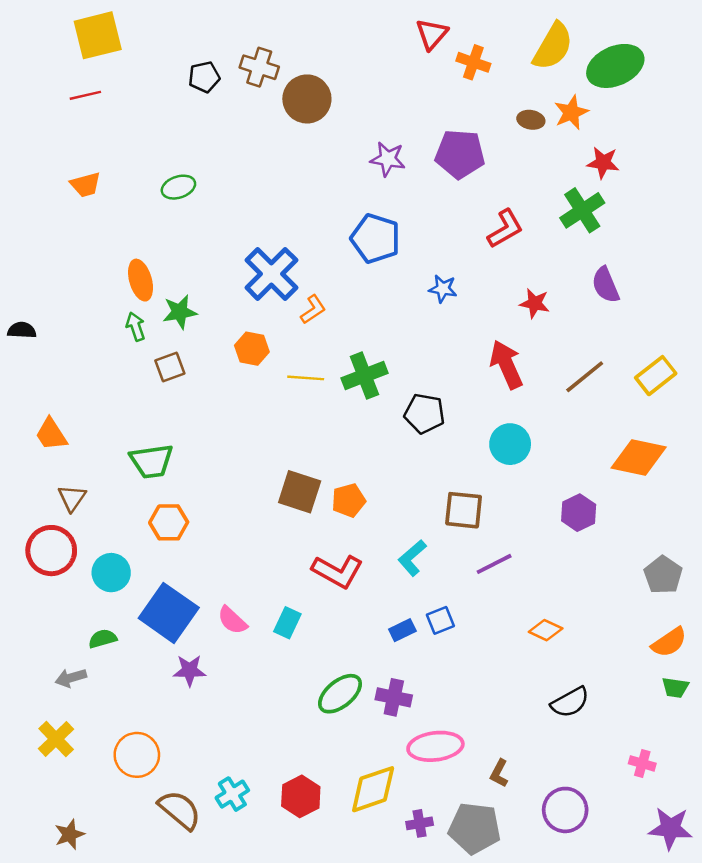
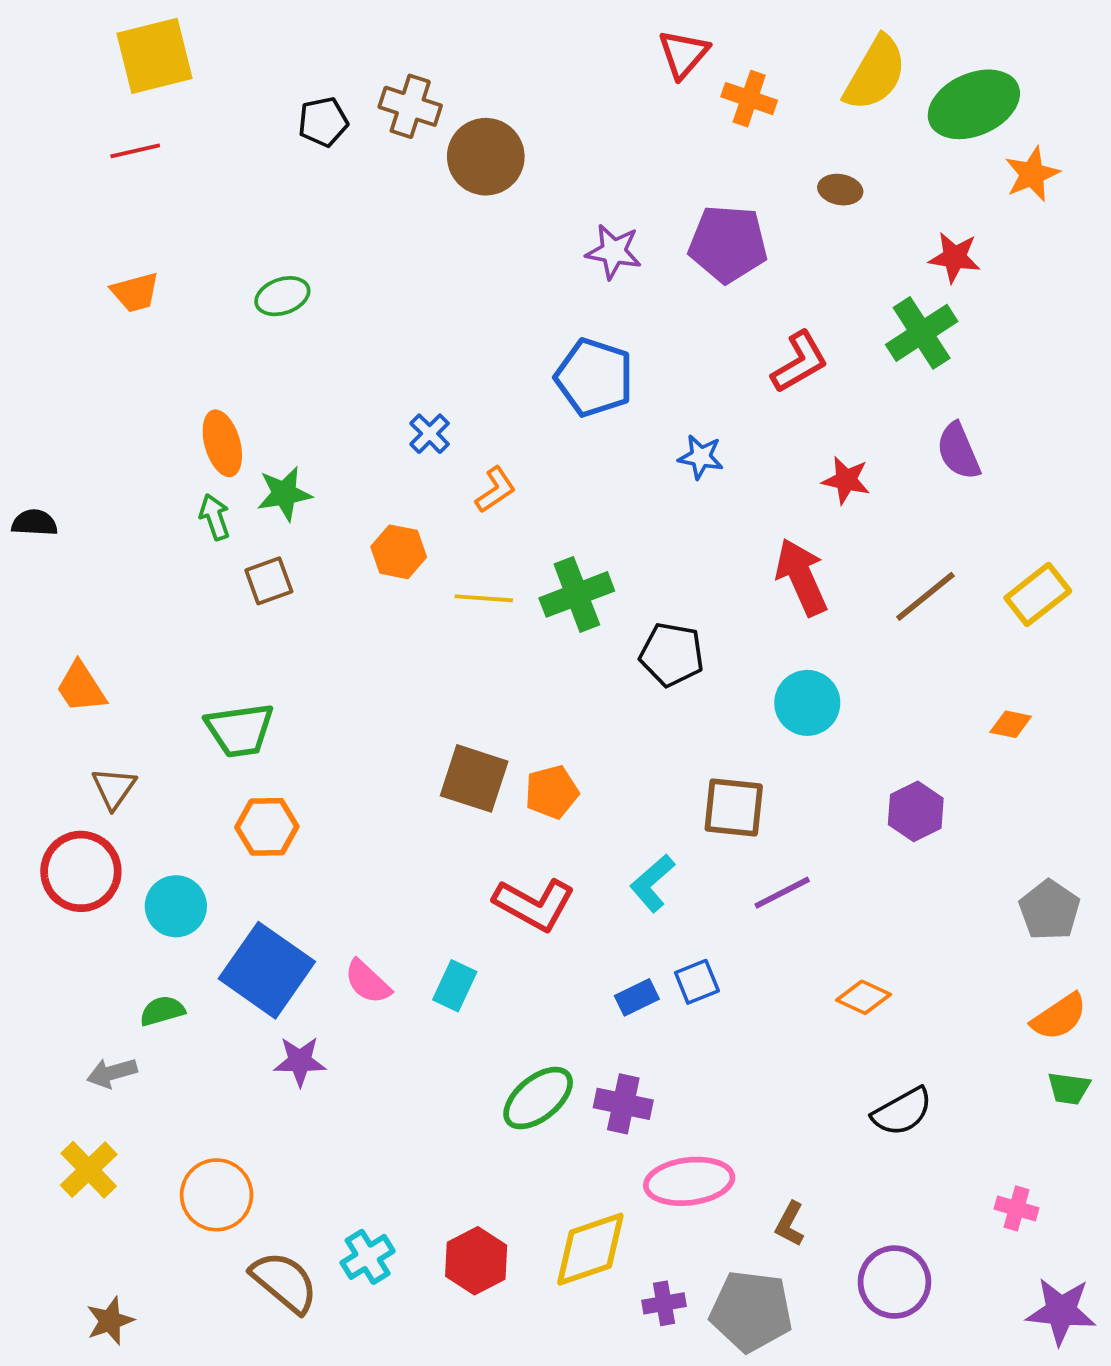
orange star: (571, 112) -> (1032, 174), moved
blue cross: (271, 274) -> (430, 434), size x0.5
orange diamond: (639, 458) -> (1011, 724), size x0.5

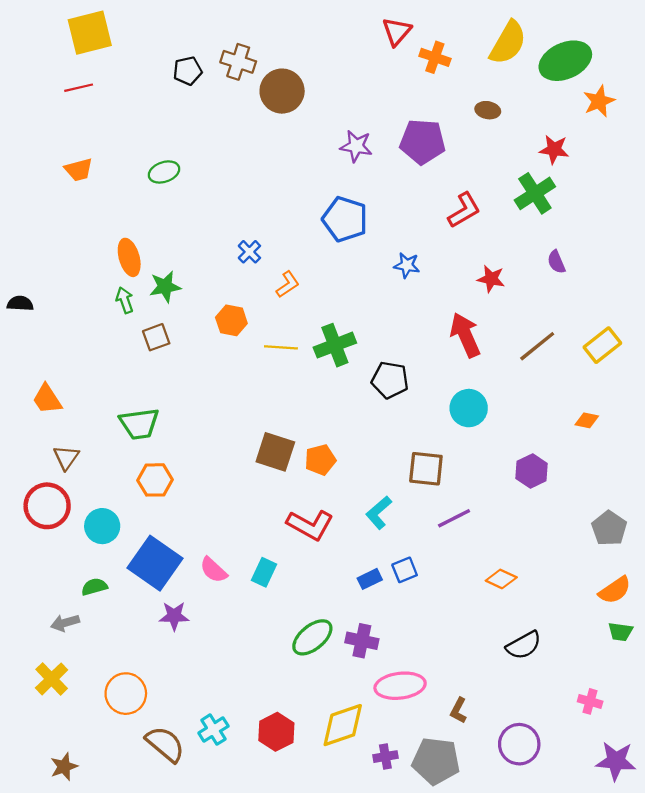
purple semicircle: (958, 451) -> (556, 262), size x0.7

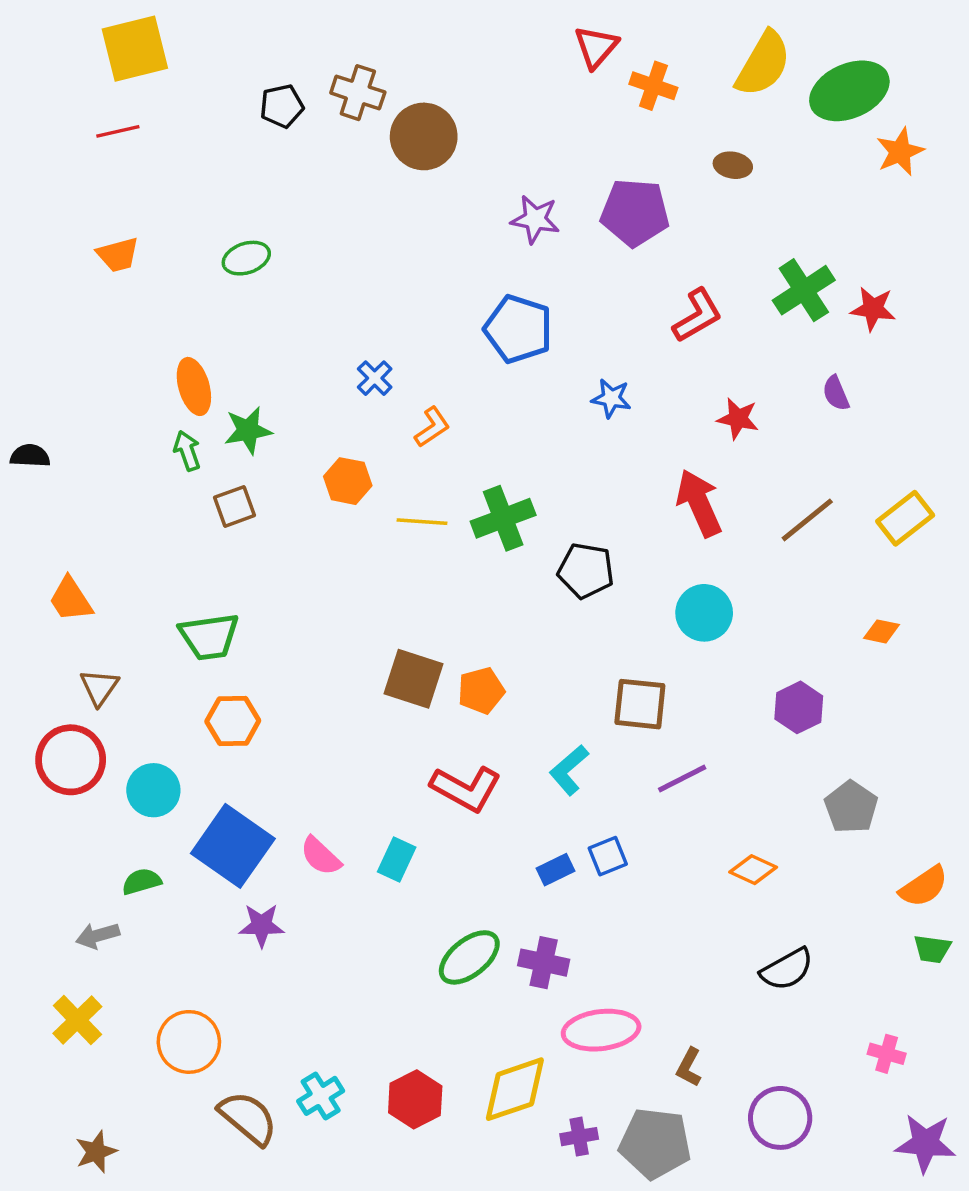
red star: (554, 150) -> (873, 309), moved
gray pentagon: (609, 528) -> (851, 807), moved

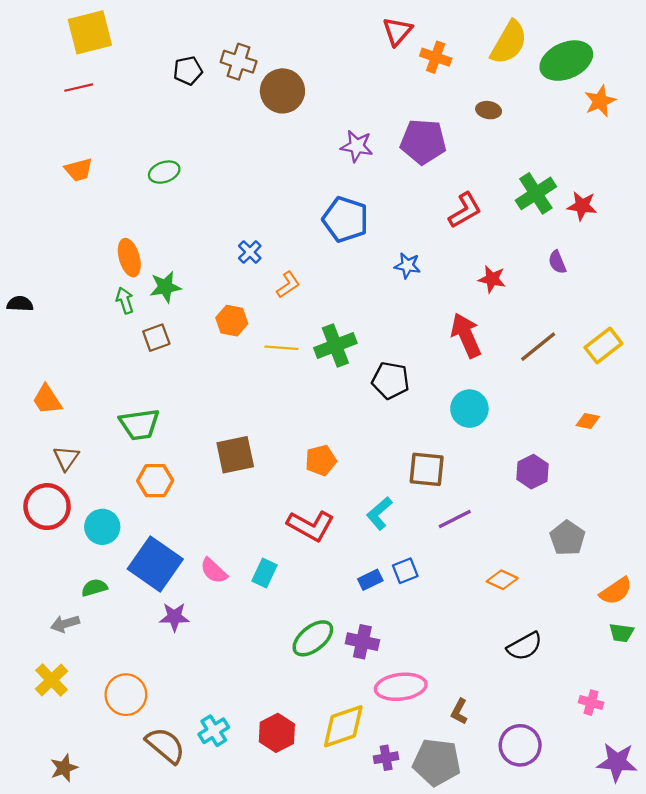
brown square: (414, 679) -> (235, 455), moved, turned -30

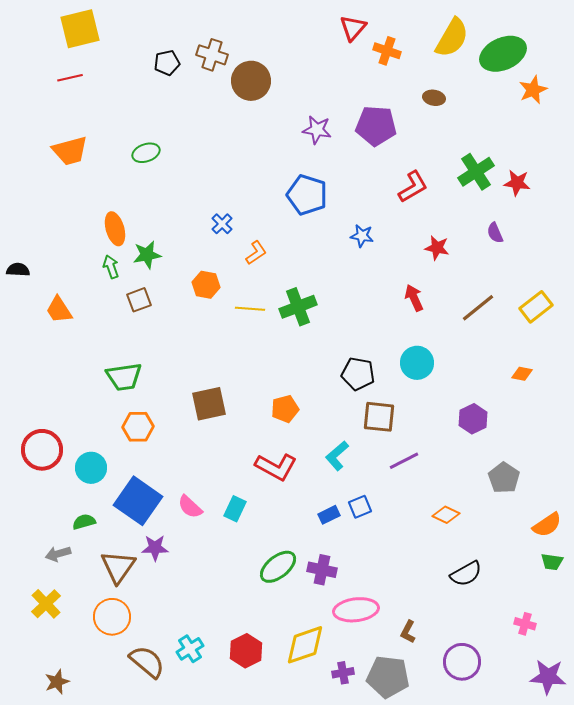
orange trapezoid: (79, 170) -> (70, 151), size x1.4
red arrow: (466, 335) -> (414, 298), size x0.7
black pentagon: (391, 380) -> (358, 374), moved
orange trapezoid: (47, 400) -> (59, 310), moved
brown triangle: (66, 458) -> (118, 567), moved, size x1.5

